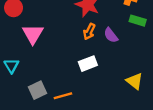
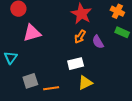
pink triangle: (33, 34) -> (32, 33), turned 36
yellow triangle: (135, 81) -> (85, 83), moved, turned 49

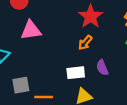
purple semicircle: (98, 42) -> (102, 68), moved

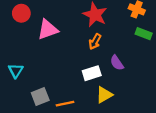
pink triangle: (31, 30) -> (48, 30), moved

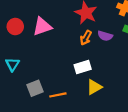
red circle: (21, 13) -> (15, 27), moved
purple semicircle: (117, 63) -> (105, 36), moved, turned -40

